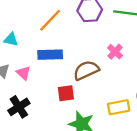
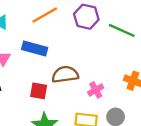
pink cross: (115, 52) -> (96, 90), moved

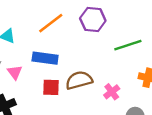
green line: (122, 30) -> (128, 45), moved, turned -35
red square: (39, 91) -> (51, 87), moved

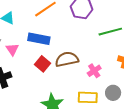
red square: (51, 87) -> (42, 64), turned 35

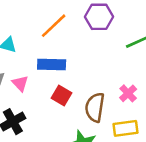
brown semicircle: (67, 59) -> (95, 107), moved, turned -60

